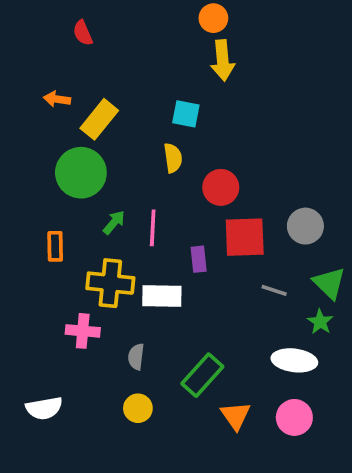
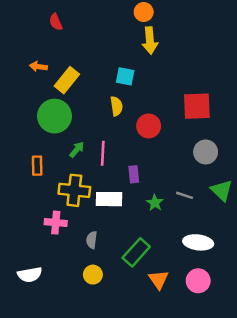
red square: (245, 237) -> (197, 106), moved
green star: (320, 322) -> (155, 203), moved

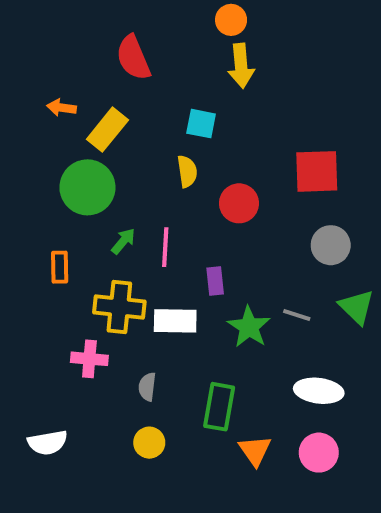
red semicircle: (56, 22) -> (133, 58), moved, size x1.6
green star: (155, 203) -> (249, 327), size x1.5
green rectangle: (136, 252) -> (219, 407), turned -32

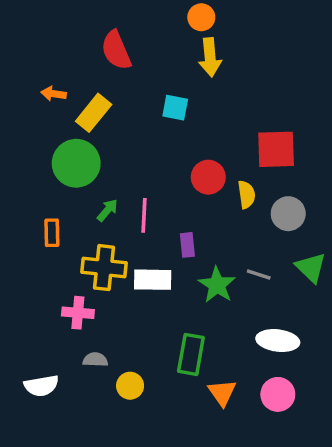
yellow semicircle: (187, 171) -> (247, 195), moved
gray semicircle: (147, 387) -> (95, 360), moved, turned 85

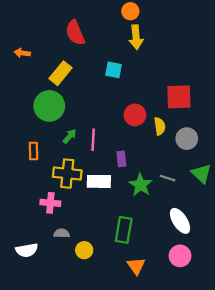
orange arrow: (54, 94) -> (22, 53), moved
white ellipse: (278, 341) -> (180, 221), turned 50
orange triangle: (222, 393) -> (136, 266), moved

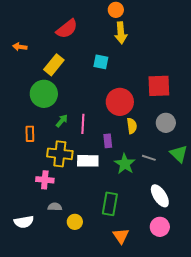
red semicircle: (75, 33) -> (67, 29), turned -105
red circle: (135, 115) -> (120, 102), size x1.4
yellow semicircle: (160, 126) -> (132, 126), moved

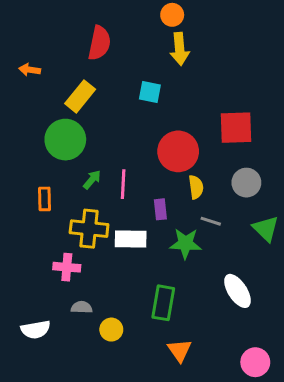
red semicircle: (67, 29) -> (99, 43), turned -40
gray line: (149, 158) -> (211, 221), moved
green star: (125, 164) -> (186, 243), turned -30
pink circle: (160, 227) -> (255, 362), moved

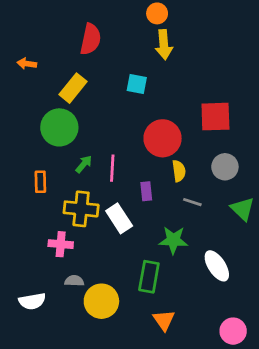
white rectangle: (131, 239) -> (119, 218), turned 56
green star: (186, 243) -> (173, 240), moved
yellow circle: (111, 330) -> (101, 301), size x1.6

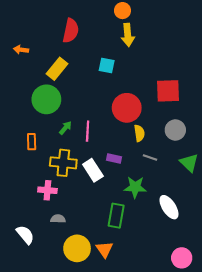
purple rectangle: (146, 191) -> (114, 159), moved, turned -72
white semicircle: (32, 301) -> (25, 235), turned -120
yellow circle: (101, 301) -> (77, 248), moved
orange triangle: (164, 320) -> (105, 249), moved

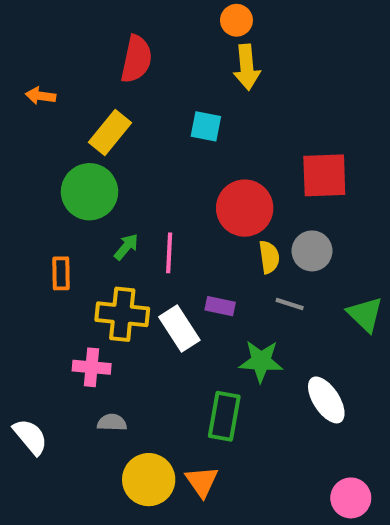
gray circle: (175, 130) -> (312, 251), moved
white semicircle: (25, 235) -> (30, 437), moved

